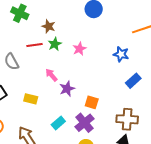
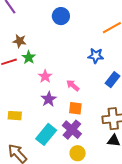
pink star: (79, 49) -> (45, 76), moved
pink arrow: (51, 75) -> (73, 85), moved
cyan rectangle: (58, 123) -> (46, 134), size x1.5

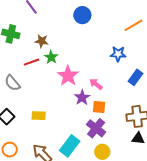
pink star: (45, 76) -> (68, 76), size x1.5
purple star: (49, 99) -> (82, 97), moved
cyan rectangle: (46, 134) -> (70, 146), moved

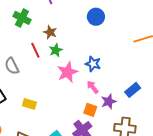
blue star: (118, 54) -> (93, 64), moved
red line: (32, 62) -> (35, 50), turned 70
purple star: (82, 97) -> (109, 102), moved

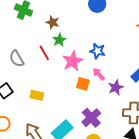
red line: (35, 50) -> (44, 53), moved
orange square: (90, 110) -> (83, 84), moved

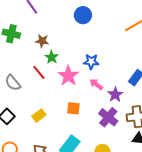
orange square: (83, 84) -> (73, 108), moved
yellow rectangle: (37, 95) -> (39, 116), turned -40
purple cross: (91, 118) -> (108, 117), moved

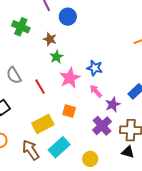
blue circle: (83, 15) -> (68, 17), moved
red line: (39, 72) -> (40, 87), moved
yellow rectangle: (39, 116) -> (43, 124), moved, size x1.5

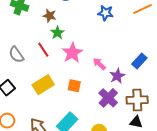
blue star: (95, 68) -> (105, 13), moved
red line: (40, 87) -> (43, 50), moved
yellow rectangle: (43, 124) -> (43, 85), moved

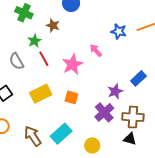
blue star: (105, 13) -> (119, 31), moved
green star: (57, 33) -> (34, 41), moved
pink arrow: (99, 64) -> (96, 50), moved

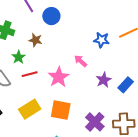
red line: (44, 59) -> (30, 74), turned -70
purple star: (115, 91) -> (104, 80), moved
orange square: (71, 97) -> (61, 110), size x1.5

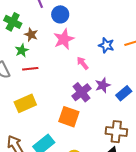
brown star: (35, 40) -> (31, 35), moved
pink star: (59, 77) -> (64, 39), moved
orange square: (61, 110) -> (69, 117), moved
purple cross: (95, 122) -> (81, 92), moved

